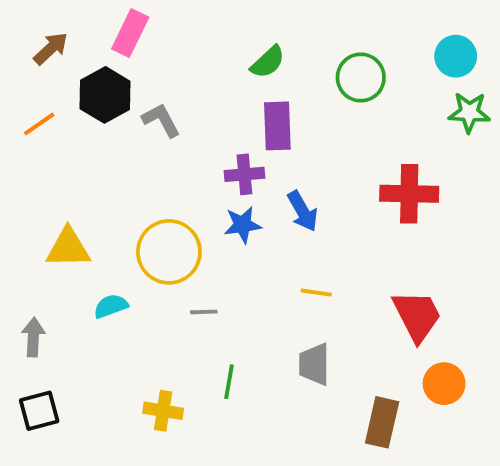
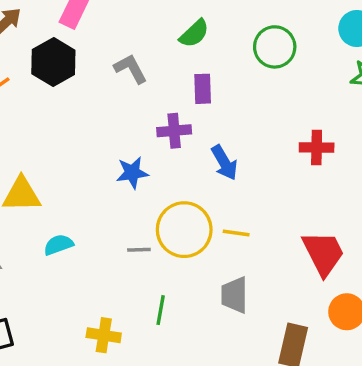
gray L-shape: (161, 120) -> (131, 69), moved
purple rectangle: (277, 126) -> (203, 89), size x0.7
red cross: (409, 194) -> (317, 147), size x0.7
blue star: (243, 225) -> (132, 173), moved
yellow circle: (169, 252) -> (184, 230), moved

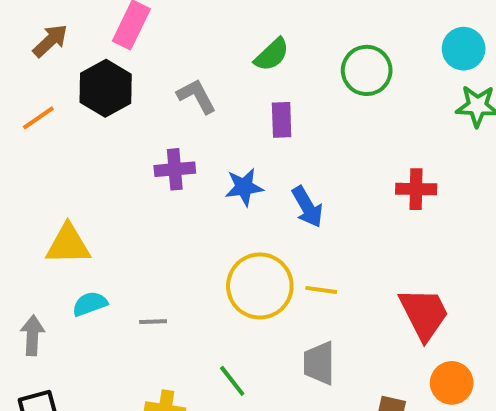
purple cross: (174, 131) -> (175, 169), moved
blue star: (132, 173) -> (244, 187), moved
cyan semicircle: (58, 245) -> (90, 304), moved
gray line: (139, 250) -> (153, 322), moved
green line: (161, 310) -> (232, 381), turned -48

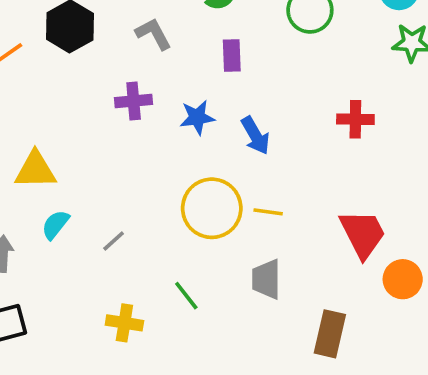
cyan semicircle: (90, 304) -> (55, 225), turned -32
gray line: (153, 322) -> (114, 241), turned -40
orange circle: (452, 383) -> (403, 279), moved

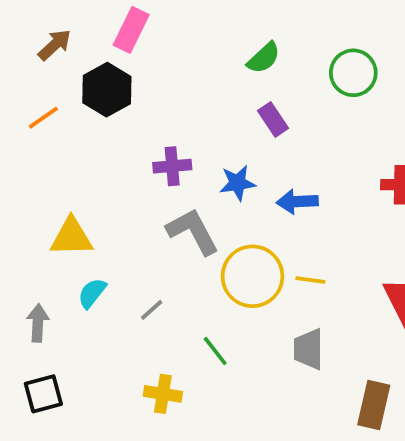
gray L-shape: (154, 34) -> (193, 231), moved, size x1.4
purple rectangle: (232, 56) -> (273, 119), turned -32
blue arrow: (255, 136) -> (297, 202), turned 117
green line: (186, 296) -> (215, 351), moved

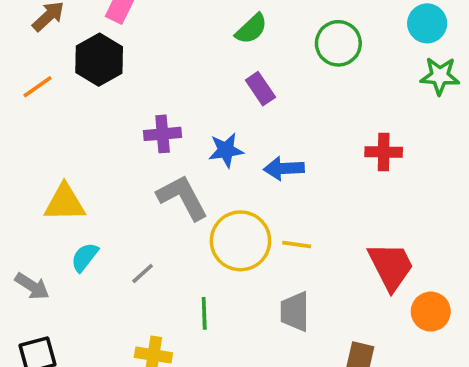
gray arrow: (38, 323) -> (32, 286), turned 120
green line: (215, 351) -> (204, 313), turned 36

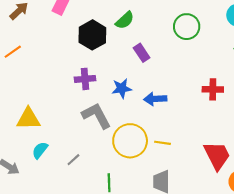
green semicircle: (251, 29) -> (125, 20), moved
black hexagon: (99, 60) -> (92, 35), moved

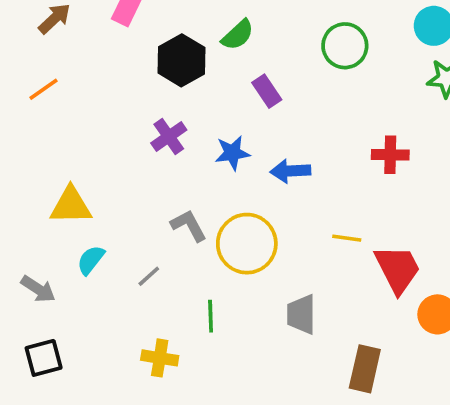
purple cross: (85, 79) -> (169, 137), turned -30
gray L-shape: (97, 116) -> (189, 225), moved, size x0.7
yellow line: (163, 143) -> (347, 238), moved

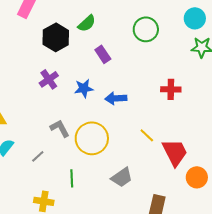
yellow line: (347, 238) -> (147, 135), turned 35
gray trapezoid: (301, 314) -> (122, 177), turned -125

